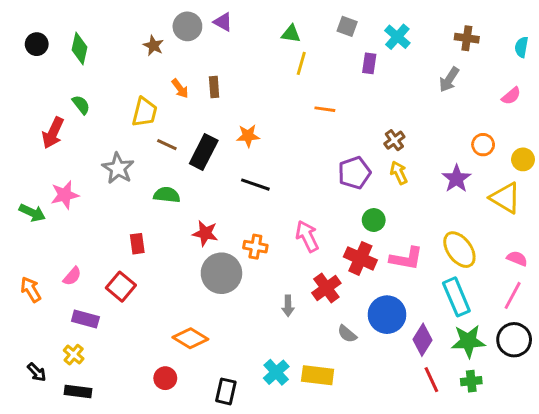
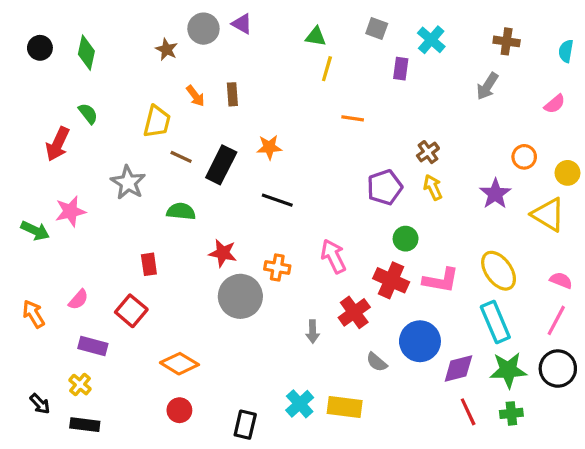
orange diamond: (190, 338) -> (179, 364), moved
purple diamond: (422, 340) -> (458, 369), turned 44

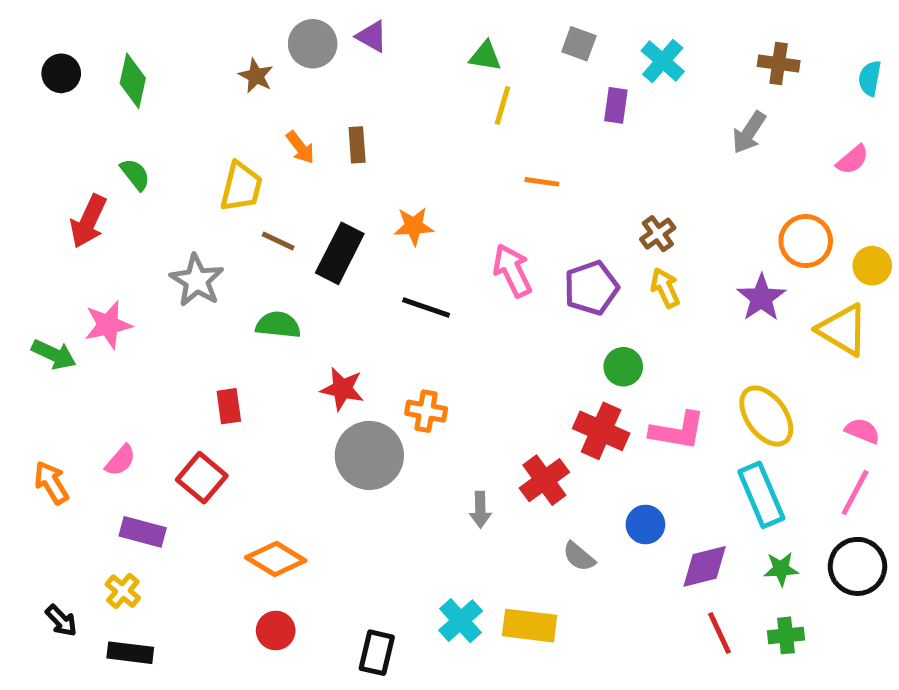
orange circle: (524, 157) -> (806, 241), size x1.4
pink arrow: (333, 256) -> (512, 271), moved
blue circle: (420, 341) -> (645, 524), size x0.6
green star: (508, 370) -> (781, 569), size x0.6

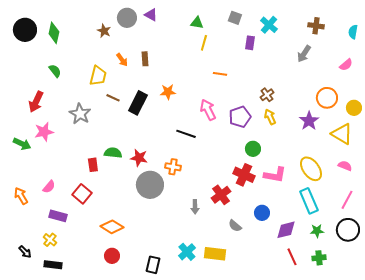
black circle: (61, 73) -> (25, 30), size x1.5
red arrow: (88, 221) -> (36, 102), moved
black line: (426, 308) -> (186, 134), moved
green semicircle: (278, 325) -> (113, 153), moved
pink semicircle: (862, 431) -> (345, 166), moved

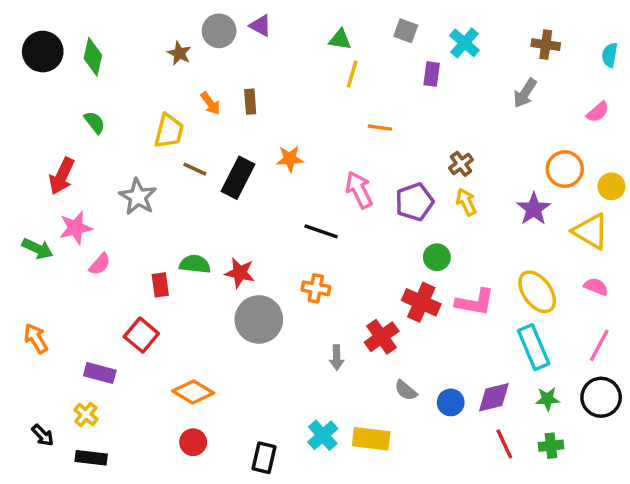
orange cross: (173, 167) -> (316, 288), moved
pink semicircle: (49, 187) -> (100, 264), moved
blue circle: (262, 213) -> (451, 402), moved

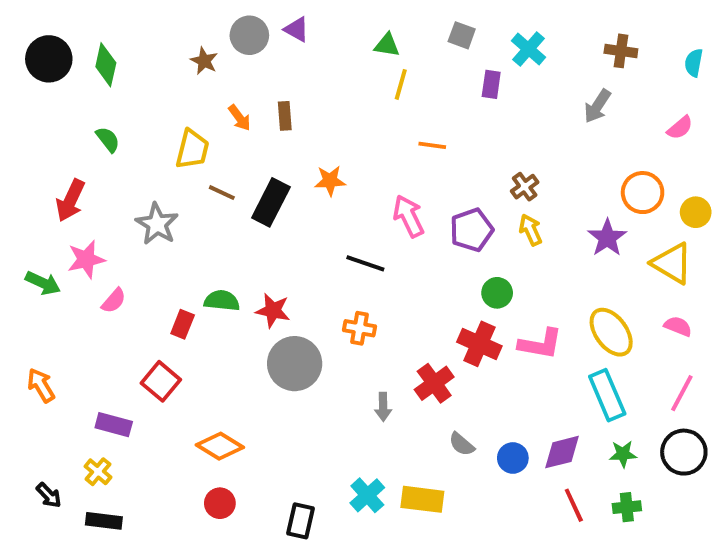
red rectangle: (160, 285) -> (183, 324), turned 30

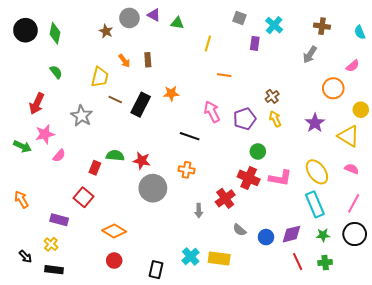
green triangle: (387, 45) -> (177, 23), moved
cyan semicircle: (694, 63) -> (360, 32), turned -32
orange circle: (643, 193) -> (333, 88), moved

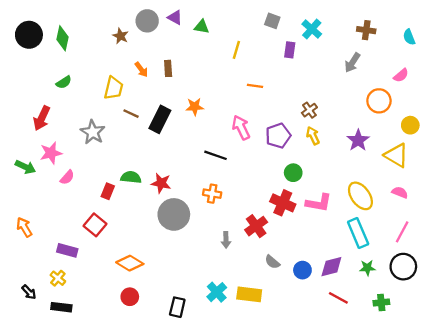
green semicircle: (56, 72) -> (64, 82), turned 96
red line: (298, 262) -> (338, 298), turned -36
green cross: (325, 263) -> (381, 303), moved

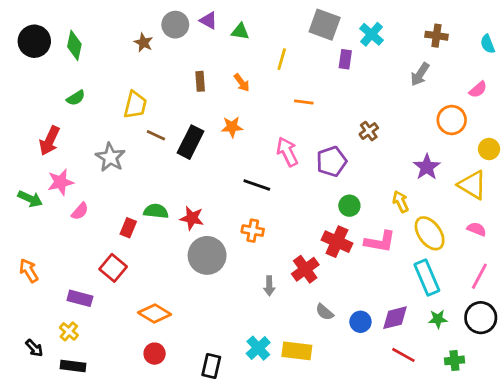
gray square: (272, 21) -> (325, 25), size x1.6
orange arrow: (141, 70) -> (242, 83), moved
yellow arrow: (313, 136) -> (401, 202), moved

